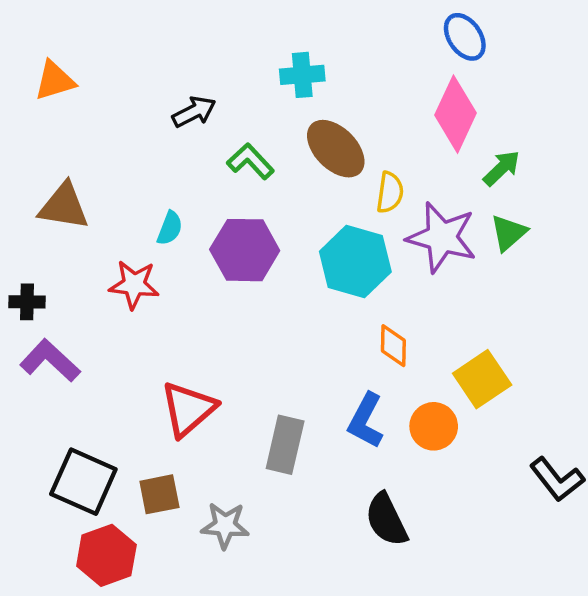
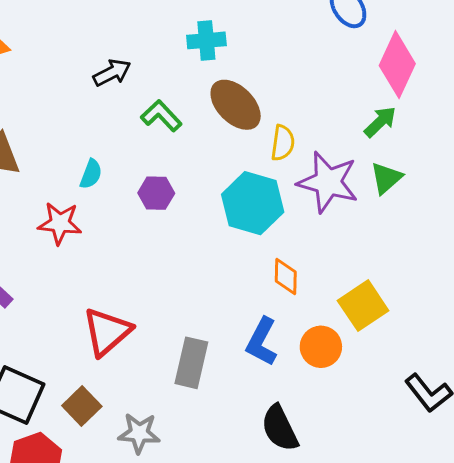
pink diamond: (456, 114) -> (397, 65), moved
purple hexagon: (245, 250) -> (156, 193), size x0.6
brown square: (159, 494) -> (82, 406), turned -33

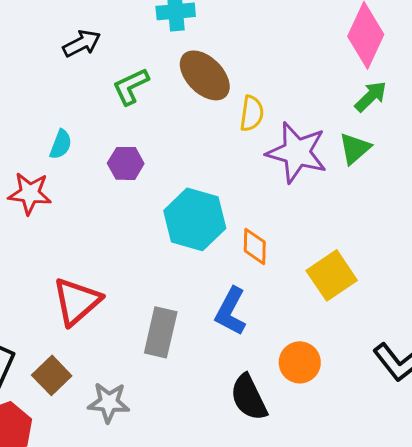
green L-shape: (161, 116) -> (131, 86), turned -72
green arrow: (380, 122) -> (371, 96), moved
cyan hexagon: (253, 203) -> (195, 219), moved
orange circle: (321, 347) -> (300, 362), moved

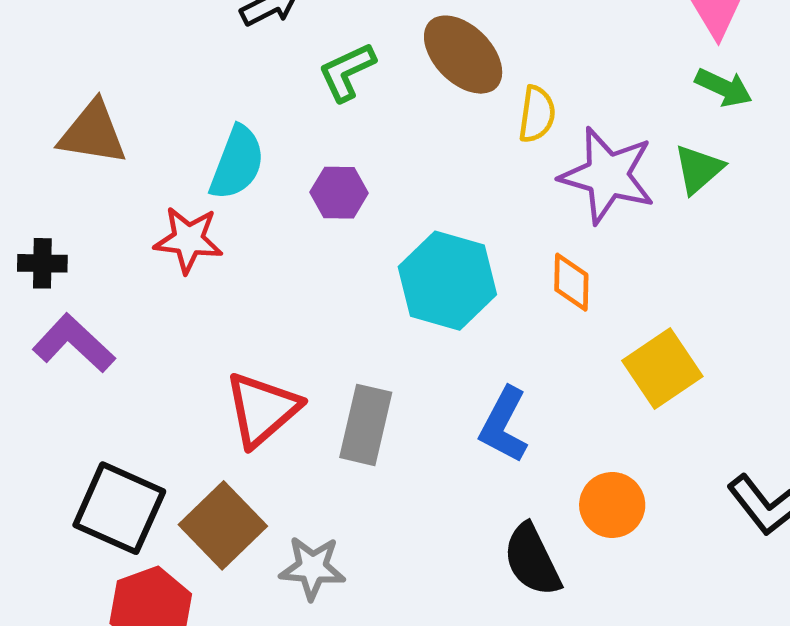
green arrow: (371, 96) -> (724, 87), turned 69
cyan semicircle: (61, 144) -> (237, 163), size x1.6
orange diamond: (255, 246) -> (571, 282), moved
gray rectangle: (161, 332) -> (366, 425), moved
brown square: (52, 375) -> (223, 525), size x1.4

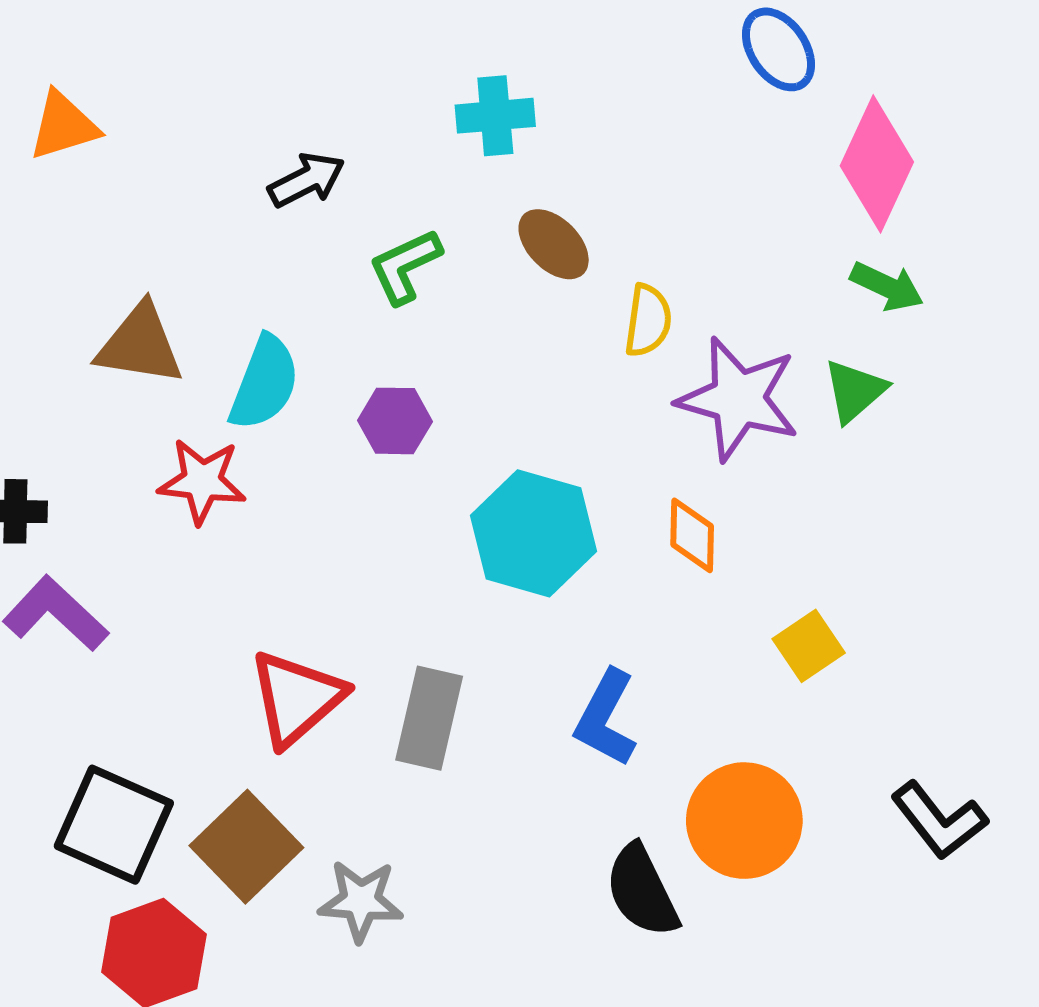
brown ellipse: (463, 55) -> (554, 244), size x0.7
brown triangle: (93, 133) -> (140, 345), moved
yellow square: (662, 368) -> (809, 646), size x0.7
orange circle: (612, 505) -> (744, 821), size x1.4

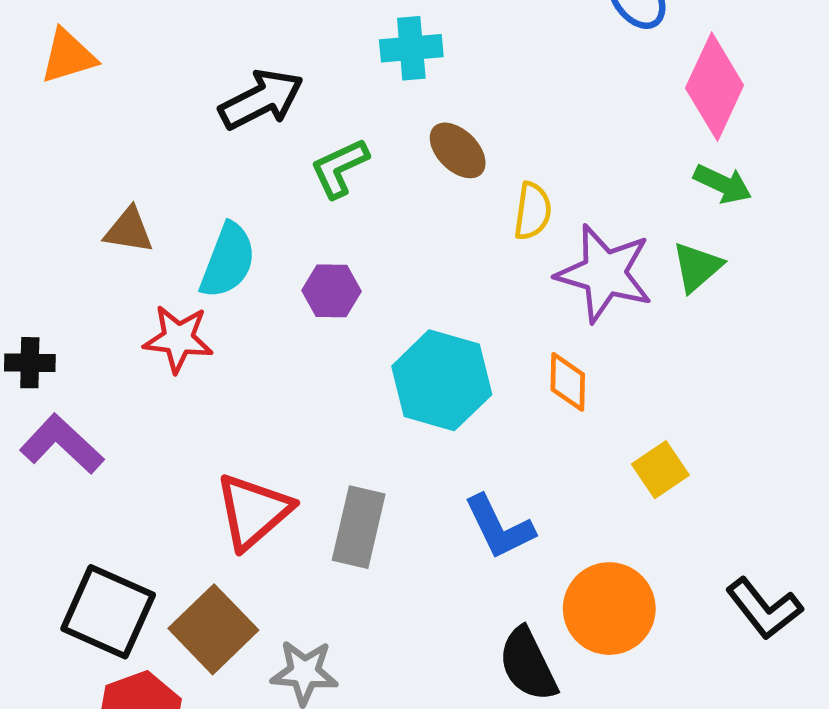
black arrow: (307, 180) -> (261, 99), size x1.4
brown triangle: (140, 345) -> (129, 230), size x0.7
blue L-shape: (606, 718) -> (499, 527), turned -54

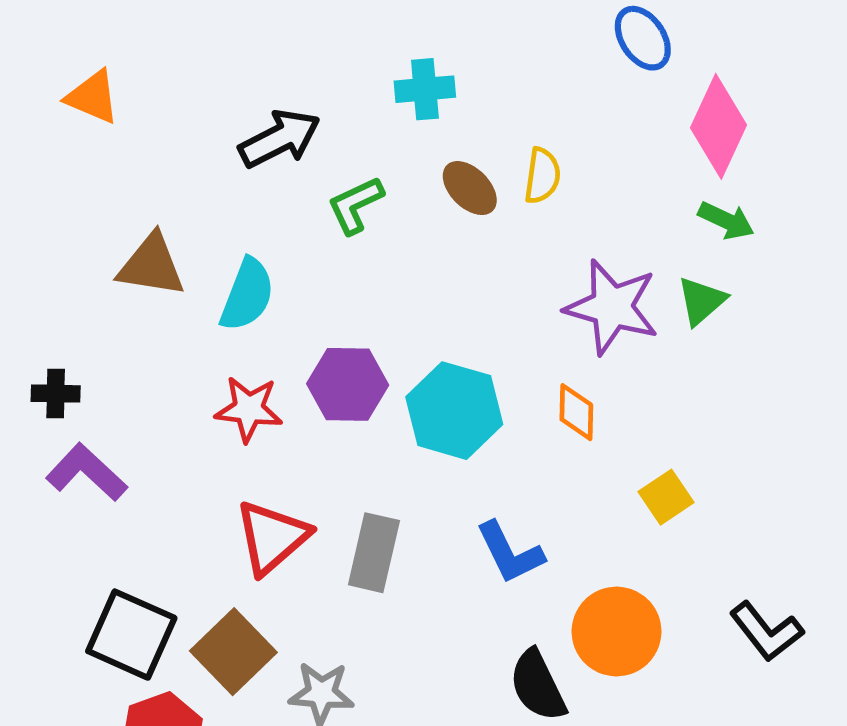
orange triangle: (68, 56) -> (93, 97), turned 40
yellow semicircle: (533, 211) -> (542, 176), moved
brown triangle: (129, 230) -> (151, 265), size x1.4
purple hexagon: (332, 291) -> (348, 384), moved, size x1.4
red star: (178, 339) -> (249, 409), moved

